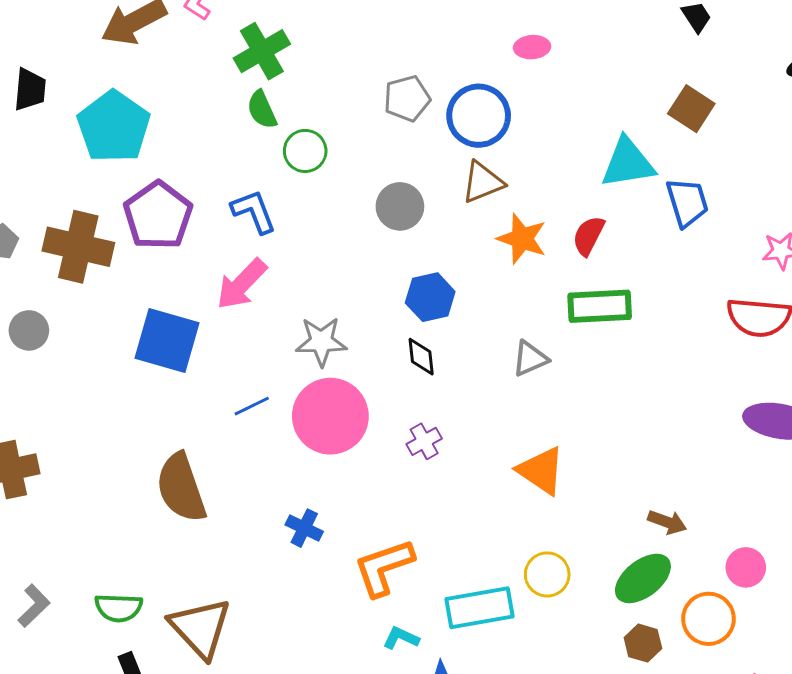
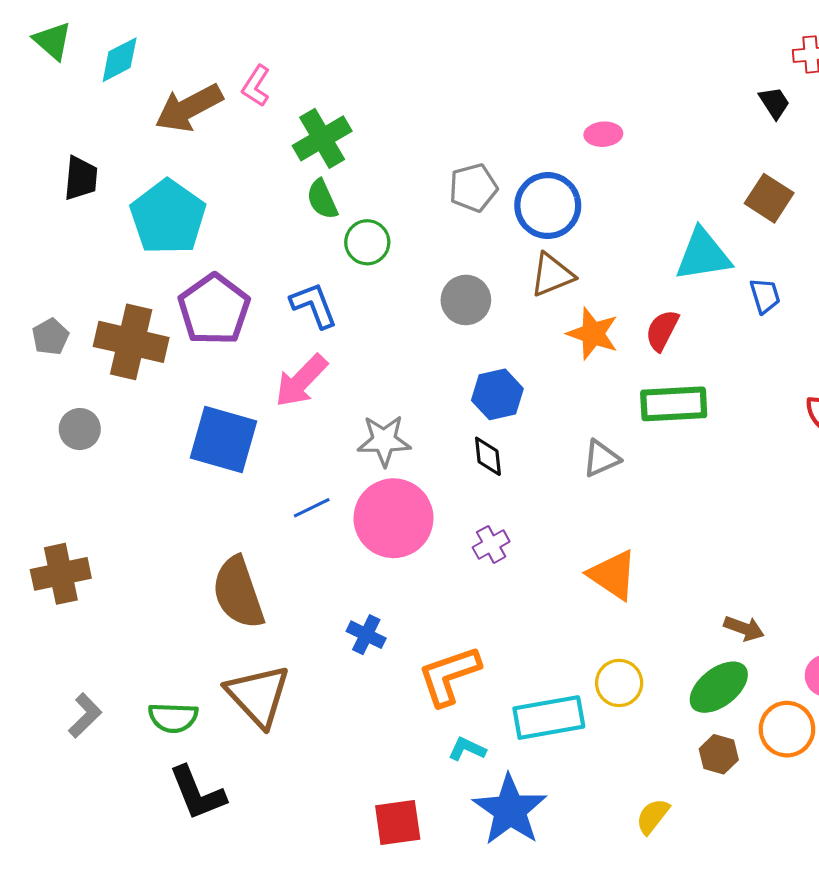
blue trapezoid: (687, 202) -> (765, 296), size x0.7
brown triangle: (200, 628) -> (258, 696), moved

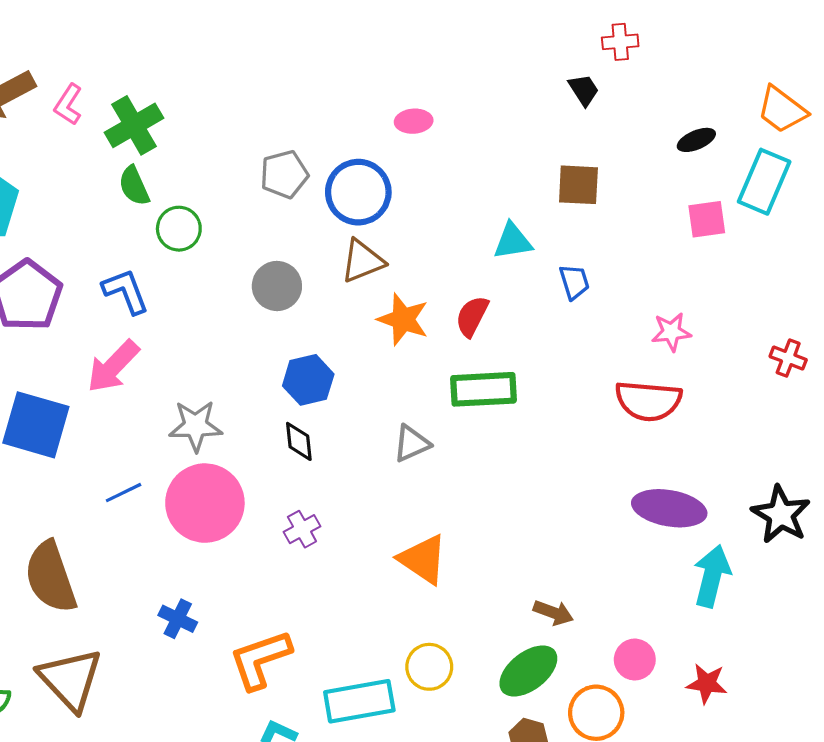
pink L-shape: (256, 86) -> (68, 104), moved
brown square: (769, 198) -> (578, 185), turned -30
cyan triangle: (703, 255) -> (513, 241), size x0.7

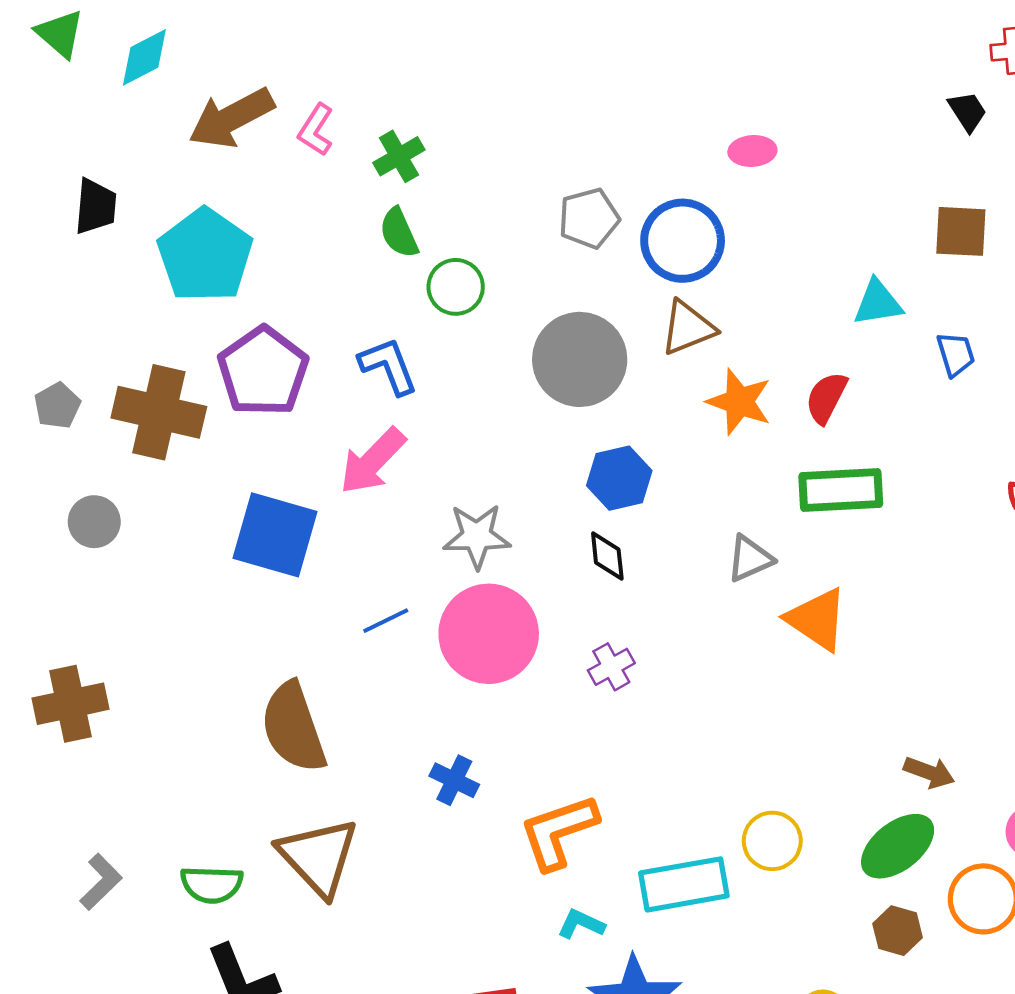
green cross: (134, 125) -> (399, 156), size x0.7
gray circle: (277, 286) -> (580, 359), size x1.5
orange triangle: (423, 559) -> (817, 619), moved

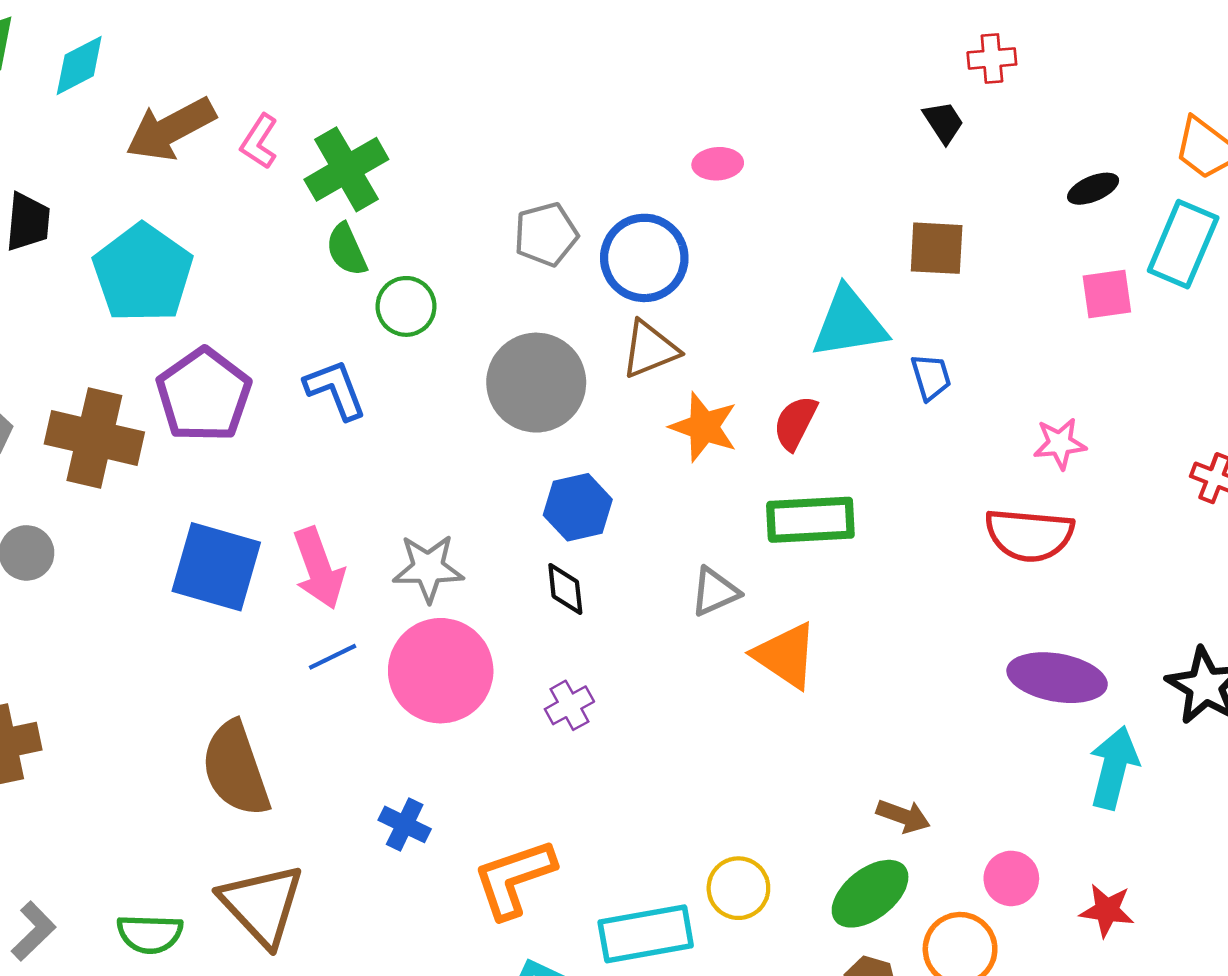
green cross: (399, 156) -> (346, 169), size x1.5
cyan triangle: (878, 303) -> (849, 323), size x1.5
pink arrow: (373, 461) -> (319, 568), moved, turned -64

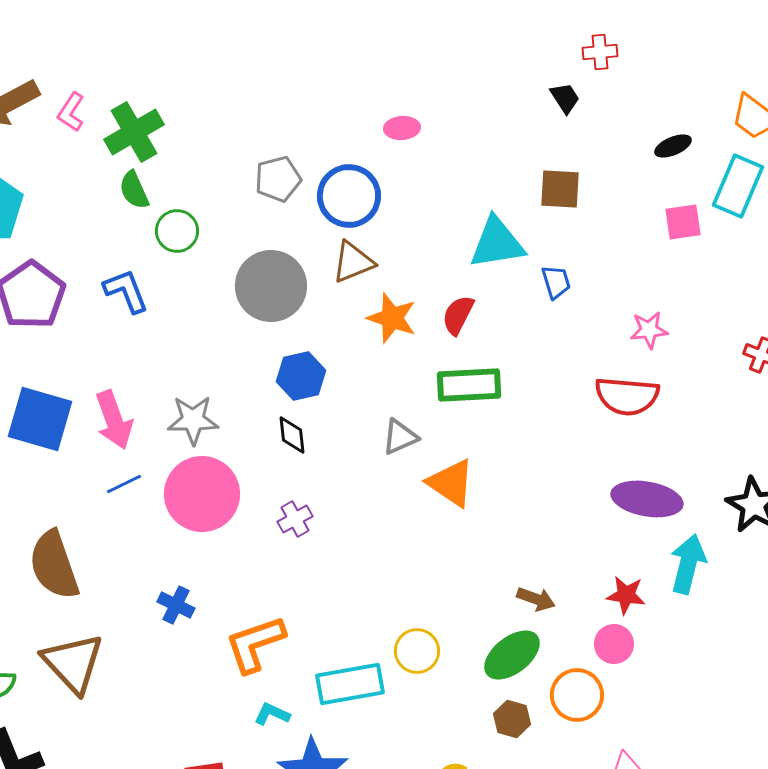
red star: (1107, 910) -> (626, 595), moved

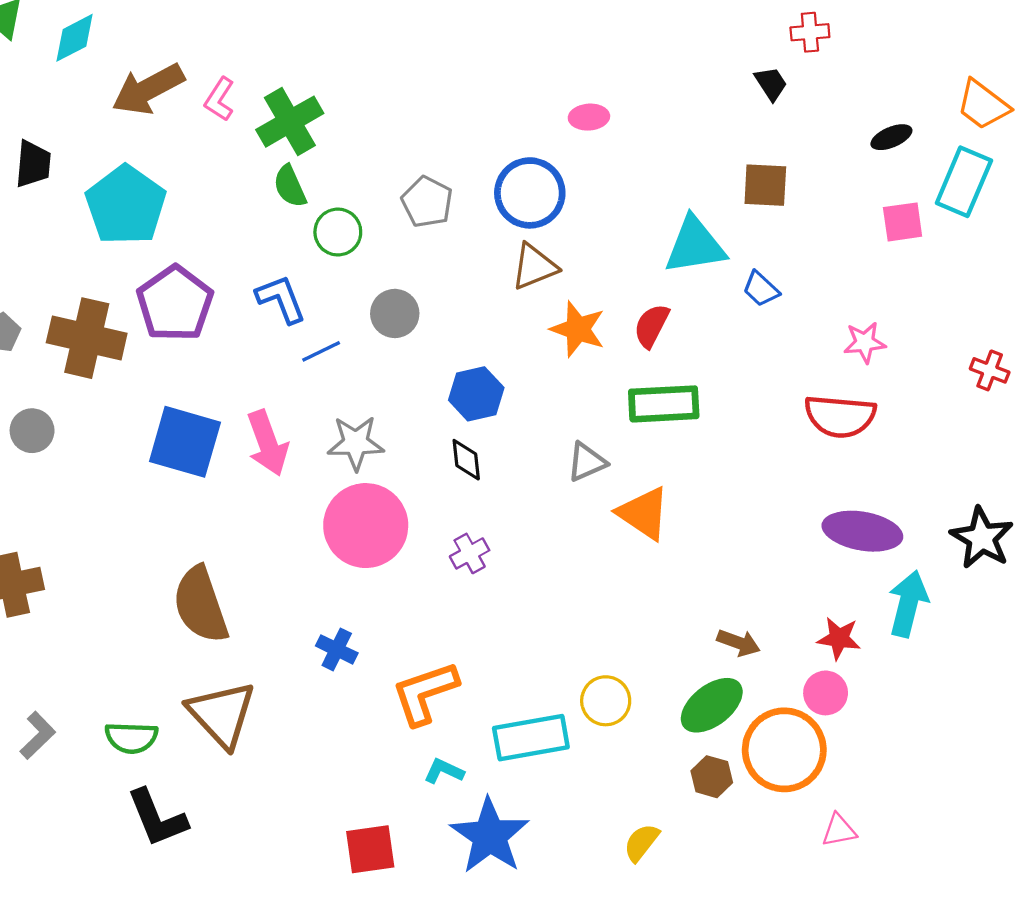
gray pentagon: (278, 179) -> (427, 202), moved, turned -30
blue trapezoid: (556, 282) -> (761, 289), turned 150
gray circle: (271, 286) -> (395, 313), moved, size x0.6
blue line: (124, 484) -> (321, 351), moved
orange circle: (577, 695) -> (784, 750), size x1.4

